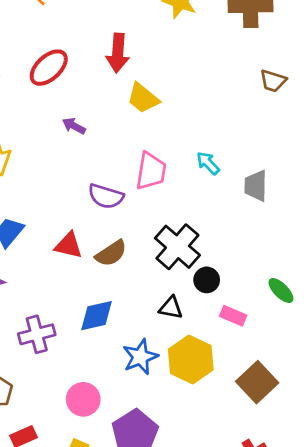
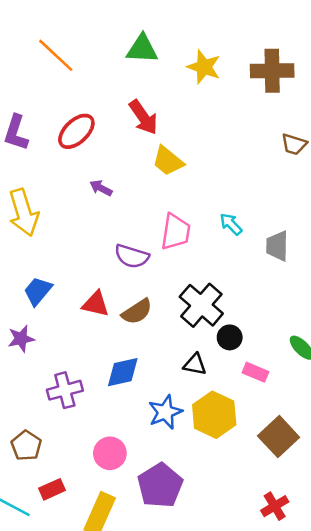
red arrow: (118, 53) -> (143, 117), turned -39

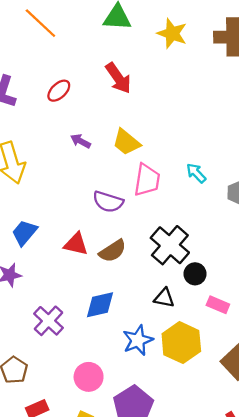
red ellipse: (76, 131) -> (59, 91), size x0.7
yellow trapezoid: (168, 161) -> (126, 142), moved
purple cross: (65, 390) -> (48, 321), turned -32

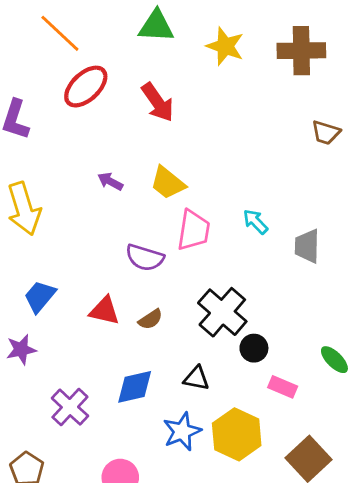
red ellipse: (59, 91) -> (86, 87), moved, size x1.5
brown semicircle: (113, 251) -> (150, 319), size x0.7
black triangle: (164, 298) -> (196, 378), moved

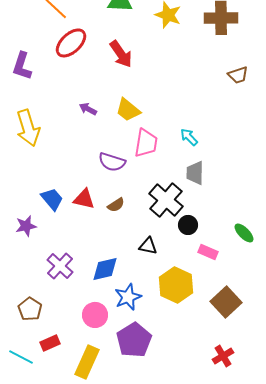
brown trapezoid: (326, 133) -> (238, 75), turned -35
gray trapezoid: (307, 246) -> (195, 173), moved
blue trapezoid: (40, 296) -> (52, 199), moved, turned 100
blue diamond: (135, 387) -> (105, 269), moved
blue star: (182, 431) -> (128, 297), moved

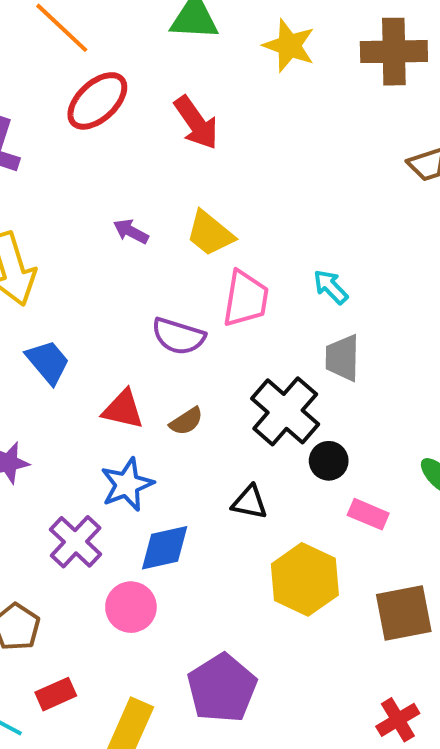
blue trapezoid: (52, 199) -> (48, 362), moved
blue star: (128, 297) -> (127, 485), moved
brown square: (226, 302) -> (404, 613), turned 32
pink circle: (95, 315) -> (131, 607), moved

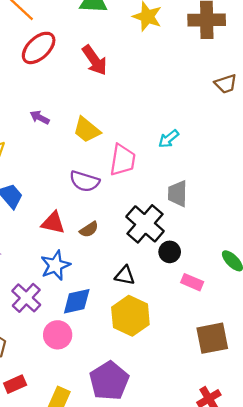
purple arrow: (131, 231) -> (40, 117), moved
yellow trapezoid: (210, 233) -> (87, 130), moved
cyan arrow: (331, 287) -> (169, 139), moved, turned -85
yellow hexagon: (305, 579) -> (130, 316), moved

